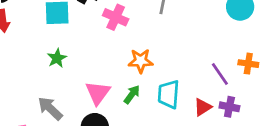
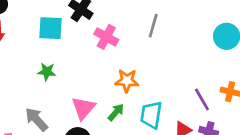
green star: (57, 58) -> (47, 72), turned 30

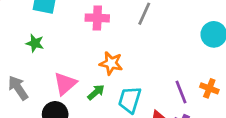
pink cross: (106, 37) -> (97, 18), turned -35

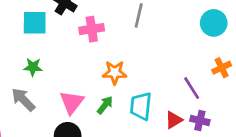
gray arrow: (18, 88) -> (23, 100), moved
orange cross: (209, 88) -> (222, 68), moved, turned -36

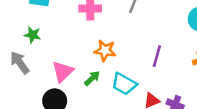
purple line: (192, 88) -> (157, 56), moved, turned 40
cyan trapezoid: (141, 106) -> (124, 84), turned -75

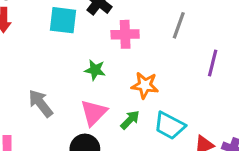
green star: (33, 35) -> (95, 70), moved
purple line: (157, 56) -> (213, 63), moved

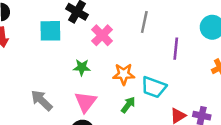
pink cross: (125, 34) -> (102, 35), turned -35
green arrow: (130, 120) -> (128, 105), moved
cyan trapezoid: (169, 126) -> (154, 87), moved

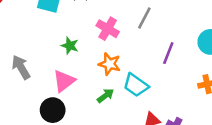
pink cross: (102, 35) -> (108, 29), moved, turned -30

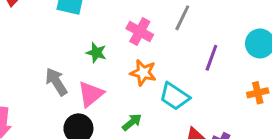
gray arrow: (21, 67) -> (56, 82), moved
green arrow: (106, 96) -> (132, 122), moved

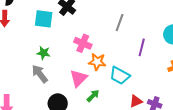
pink cross: (140, 32) -> (83, 43), moved
green star: (96, 53) -> (43, 53), moved
pink triangle: (91, 94) -> (79, 78), moved

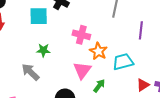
orange star: (97, 62) -> (98, 51), turned 30
gray arrow: (40, 74) -> (31, 72), moved
cyan trapezoid: (120, 76) -> (123, 62), turned 145

